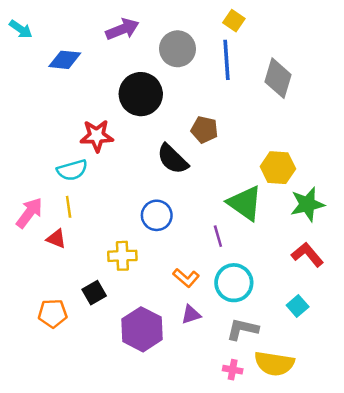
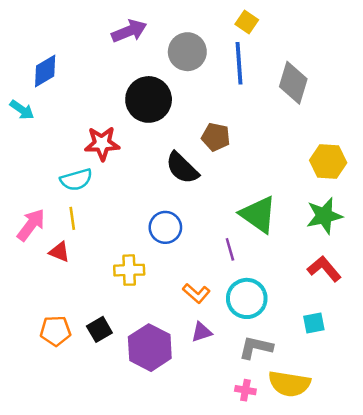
cyan arrow: (21, 29) -> (22, 110), moved
blue diamond: (65, 60) -> (45, 71), moved, turned -36
yellow hexagon: (278, 168) -> (328, 162), moved
black square: (94, 293) -> (99, 329), moved
cyan square: (298, 306) -> (314, 323), turned 30

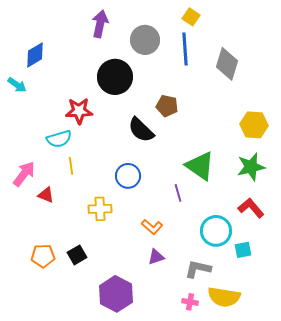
purple arrow: (129, 31) -> (100, 24), turned -56
yellow line: (72, 218) -> (71, 166), moved
cyan circle: (247, 298) -> (216, 231), moved
purple hexagon: (150, 348) -> (116, 294), moved

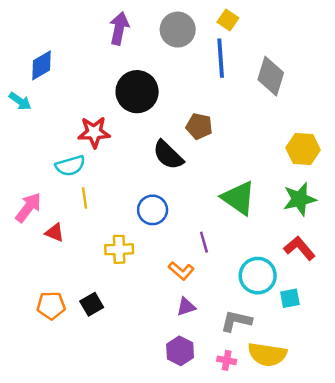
gray circle: (145, 40) -> (178, 30), moved
purple line: (178, 193) -> (204, 242), moved
purple hexagon: (116, 294) -> (180, 351), moved, size x0.7

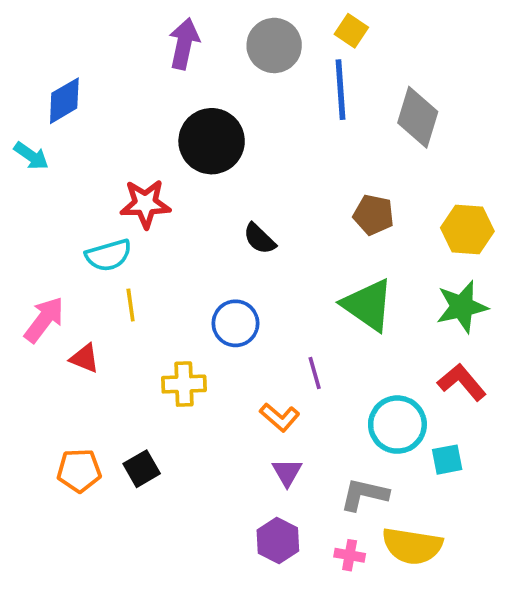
brown pentagon: (199, 126) -> (374, 215), moved
black semicircle: (168, 155) -> (259, 239), size x0.7
purple triangle: (186, 307) -> (287, 472), turned -42

